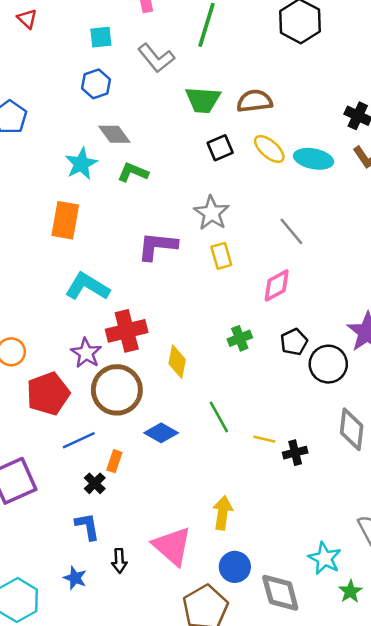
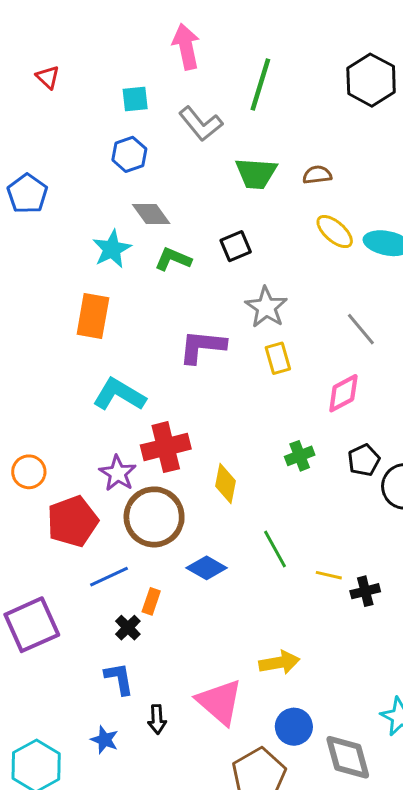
brown semicircle: (255, 101) -> (317, 175), size x0.7
black square: (220, 148) -> (236, 246), moved
yellow arrow: (223, 513) -> (279, 663), turned 72

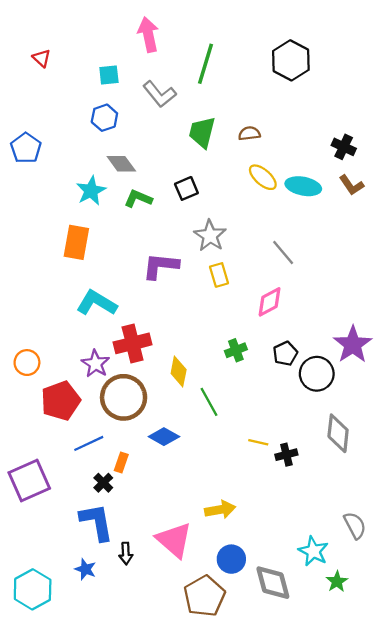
green trapezoid: (256, 173) -> (202, 132), turned 100
green line: (275, 549) -> (209, 402), moved
blue L-shape: (119, 679) -> (97, 522), size x1.5

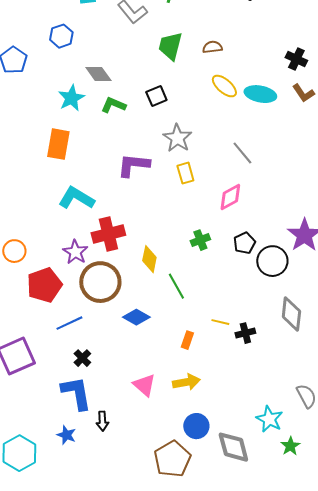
blue hexagon: (104, 118) -> (61, 36), moved
orange rectangle: (121, 462) -> (187, 340), moved
pink triangle: (174, 540) -> (144, 385), moved, size x0.7

